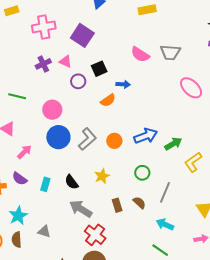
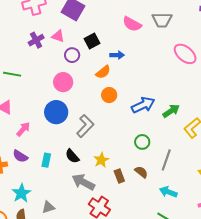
pink circle: (52, 110) -> (63, 82), moved
gray L-shape: (87, 139) -> (85, 126), moved
orange circle: (114, 141) -> (109, 95), moved
yellow star: (102, 176) -> (101, 160), moved
gray triangle: (44, 231) -> (48, 207), turned -32

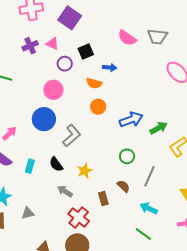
orange semicircle: (103, 72) -> (94, 83), turned 49
brown rectangle: (119, 176) -> (103, 198), moved
gray arrow: (83, 182) -> (65, 191), size x0.7

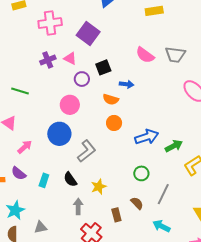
gray arrow: (65, 191) -> (78, 206), turned 56

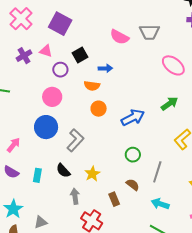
pink cross: (50, 23) -> (21, 19), turned -30
green arrow: (174, 146) -> (169, 104), moved

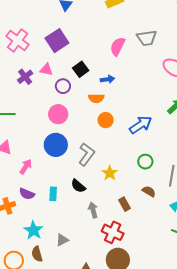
purple square: (60, 24) -> (57, 41), turned 35
pink semicircle: (120, 37) -> (118, 46), turned 96
yellow star: (92, 174) -> (110, 173), moved
brown rectangle: (114, 199) -> (125, 204), moved

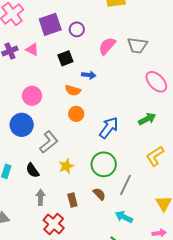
purple circle: (63, 86) -> (77, 29), moved
blue arrow: (141, 125) -> (109, 128), turned -35
green circle: (145, 162) -> (104, 164), size x1.6

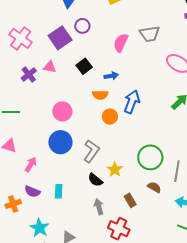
purple circle: (77, 29) -> (82, 26), moved
blue arrow: (109, 128) -> (132, 102), moved
black semicircle: (33, 170) -> (95, 180), moved

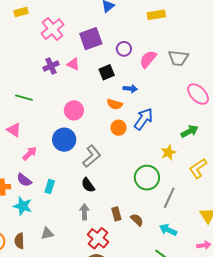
purple circle: (82, 26) -> (124, 49), moved
yellow star: (115, 170) -> (168, 152), moved
brown semicircle: (154, 187) -> (137, 220), moved
cyan star: (39, 228) -> (23, 206), moved, turned -30

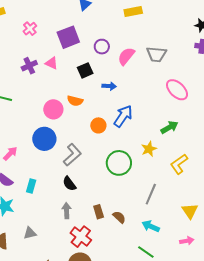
pink cross: (53, 29) -> (30, 29), size x0.6
orange semicircle: (115, 104) -> (75, 101), moved
green circle: (147, 178) -> (119, 163), moved

